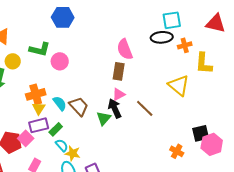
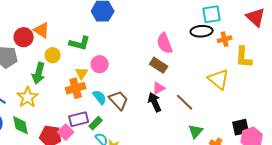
red triangle: (216, 23) -> (256, 17), turned 30
pink circle: (60, 61) -> (100, 64), moved
brown rectangle: (119, 71) -> (159, 65), turned -66
yellow triangle: (39, 108) -> (82, 73), moved
green triangle: (104, 118) -> (196, 131), moved

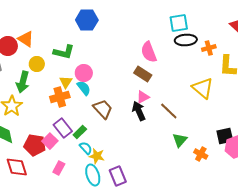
cyan square: (212, 14) -> (179, 23), moved
cyan semicircle: (100, 97) -> (84, 88), moved
purple rectangle: (79, 119) -> (63, 128), turned 66

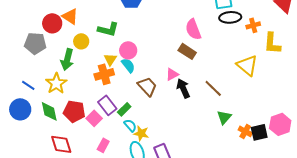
pink triangle: (143, 97) -> (172, 74), moved
black square: (225, 136) -> (259, 132), moved
red pentagon: (35, 145) -> (74, 111), moved

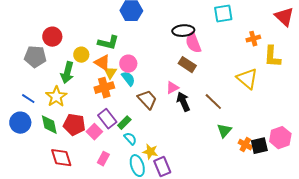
orange triangle: (70, 16) -> (102, 63), moved
black ellipse: (230, 17) -> (183, 31), moved
yellow star: (141, 133) -> (150, 152), moved

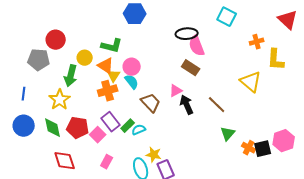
cyan square: (223, 14) -> (227, 17), turned 36
blue line: (28, 99) -> (24, 94), moved, turned 64
cyan semicircle: (130, 139) -> (139, 130), moved, turned -72

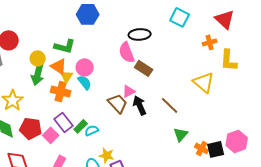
red triangle: (288, 20) -> (225, 19), moved
pink semicircle: (197, 46) -> (127, 52), moved
green arrow: (71, 76) -> (38, 74), moved
orange cross: (108, 91) -> (61, 91), turned 30
brown trapezoid: (151, 103) -> (118, 103), moved

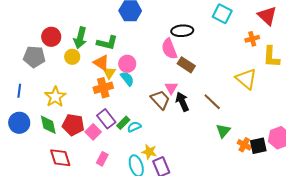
yellow circle: (38, 58) -> (72, 57), moved
green arrow: (38, 74) -> (80, 38), moved
orange cross: (61, 91) -> (103, 88), turned -30
pink triangle: (129, 91) -> (171, 88), turned -32

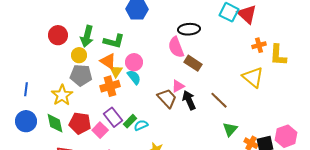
red triangle: (267, 16) -> (247, 14), moved
orange cross: (252, 39) -> (259, 45), moved
gray pentagon: (34, 57) -> (81, 75), moved
pink triangle: (171, 88) -> (178, 86), turned 32

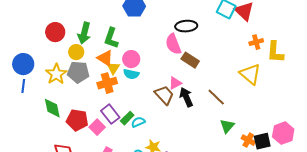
green L-shape: (114, 41) -> (111, 38), turned 95
cyan semicircle: (134, 77) -> (131, 74), turned 140
yellow star: (62, 95) -> (56, 74), moved
blue circle: (26, 121) -> (23, 64), moved
green diamond: (55, 123) -> (52, 108), moved

